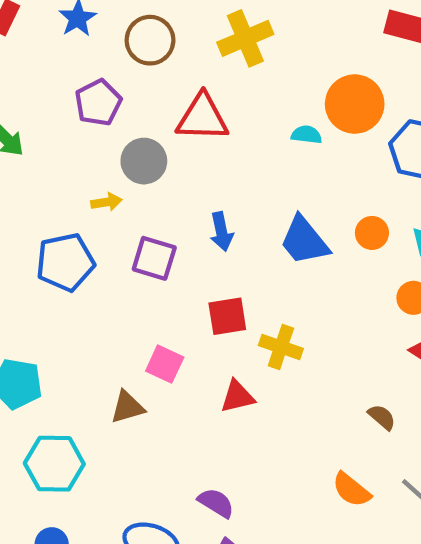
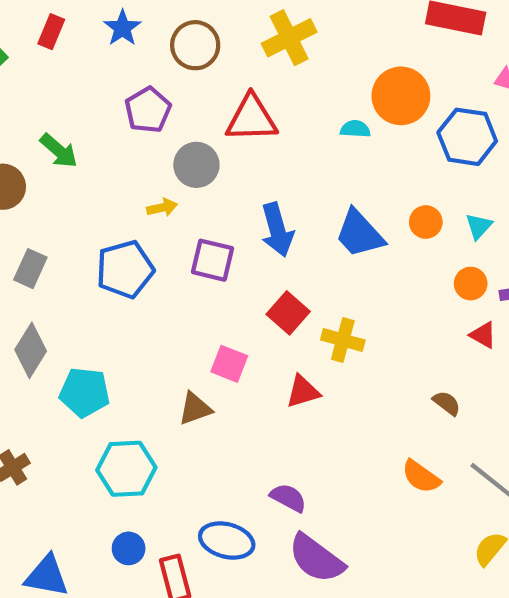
blue arrow: (221, 232) -> (277, 230), size x1.4
red square: (227, 316) -> (288, 313), turned -36

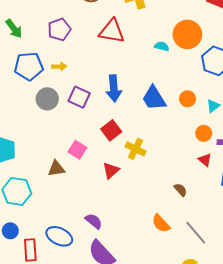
purple pentagon: (148, 110) -> (59, 30), moved
gray circle: (196, 165) -> (47, 99), moved
blue pentagon: (125, 269) -> (29, 66), moved
red triangle: (303, 392) -> (111, 170), turned -36

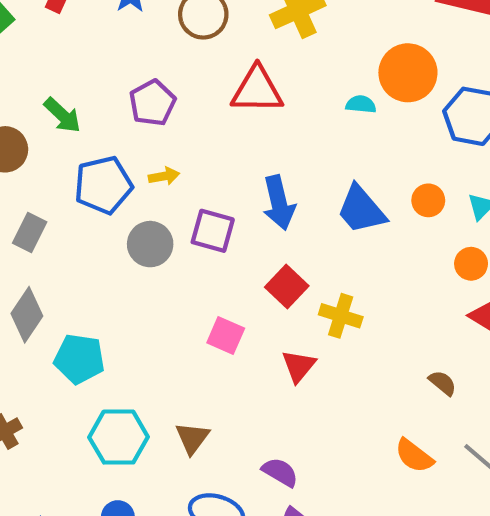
brown triangle: (56, 168) -> (192, 438), moved, turned -36

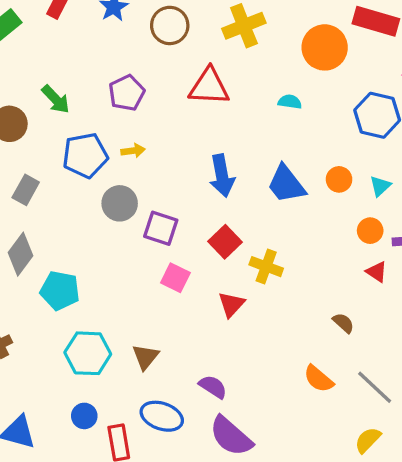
orange circle: (408, 73) -> (325, 47), moved
purple square: (213, 231) -> (161, 228), moved

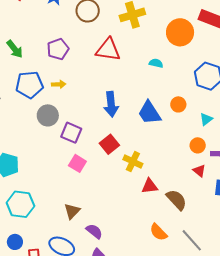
orange circle: (339, 179) -> (178, 104), moved
red triangle: (231, 304) -> (150, 186), moved, turned 36
brown semicircle: (343, 323) -> (177, 200), size x1.6
brown triangle: (145, 357) -> (72, 211), moved

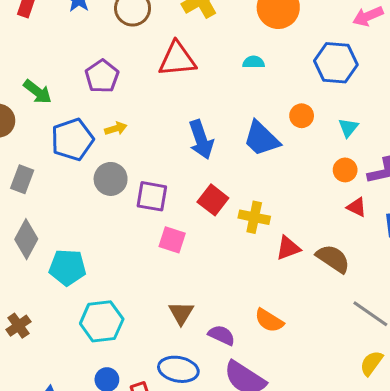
orange semicircle: (158, 232) -> (269, 321), moved

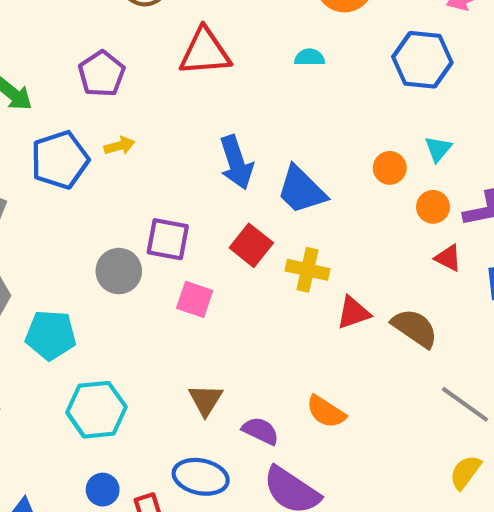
orange circle: (302, 116) -> (390, 168), moved
blue trapezoid: (261, 139) -> (301, 190), moved
gray circle: (111, 179) -> (119, 271), moved

